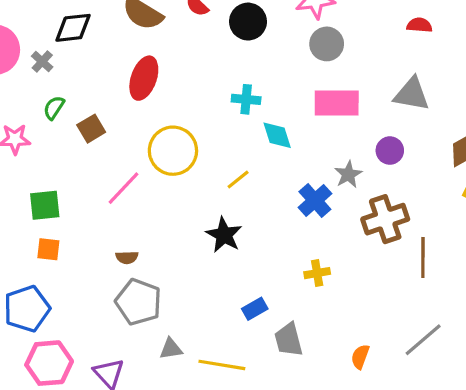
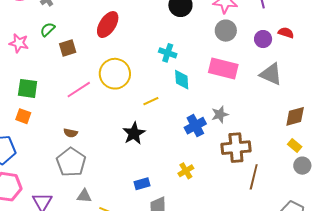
purple circle: (390, 151) -> (263, 39), moved
yellow cross: (317, 273) -> (186, 171), turned -35

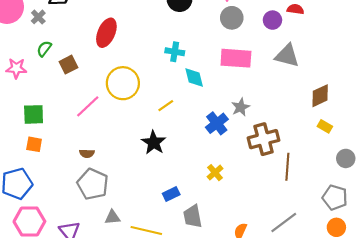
gray circle: (302, 166) -> (346, 158), moved

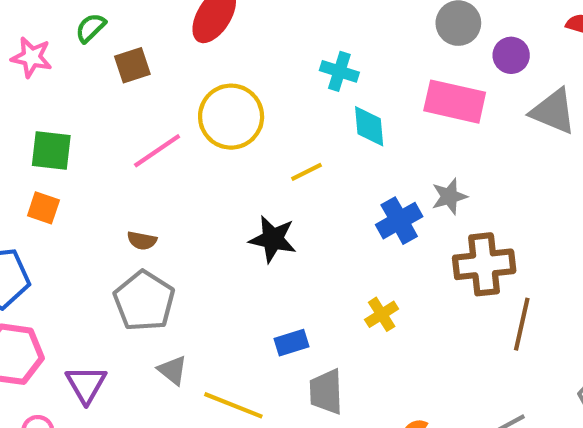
purple circle: (272, 20) -> (511, 55), moved
black star: (154, 143) -> (273, 239), turned -30
gray triangle: (113, 217) -> (173, 370), turned 35

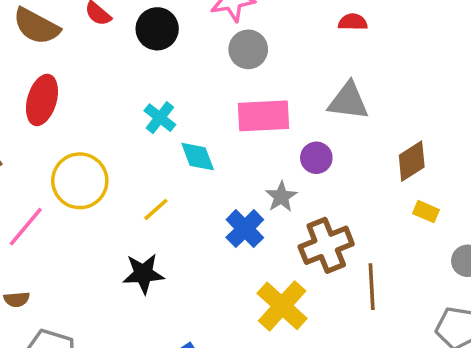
purple circle: (511, 55) -> (316, 158), moved
cyan cross: (339, 71) -> (160, 118), turned 36
brown semicircle: (142, 241) -> (17, 299), moved
yellow cross: (382, 314) -> (282, 306), moved, size x1.8

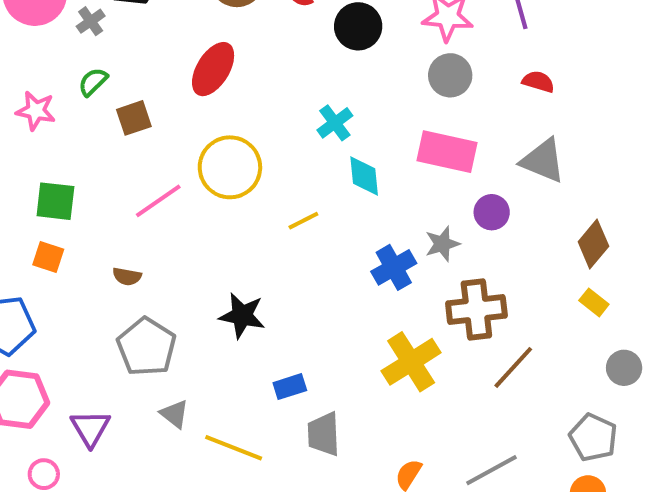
red semicircle: (353, 22) -> (538, 82), moved
brown diamond: (412, 161) -> (593, 244), turned -33
black star: (143, 274) -> (242, 316), moved
brown line: (372, 287) -> (513, 367), turned 30

